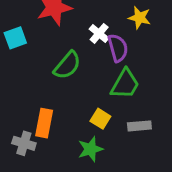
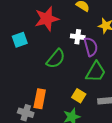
white cross: (99, 33) -> (78, 37), turned -32

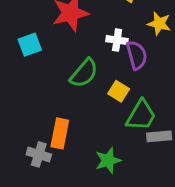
green trapezoid: (96, 72) -> (141, 115), moved
yellow square: (79, 96) -> (119, 91), moved

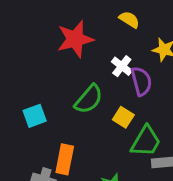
white cross: (117, 40) -> (122, 66), turned 30
cyan square: (30, 45) -> (35, 116), moved

